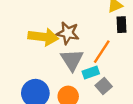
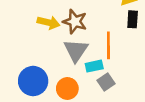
yellow arrow: (43, 37) -> (48, 23), size x0.7
orange line: (102, 52) -> (108, 45), turned -40

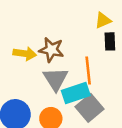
cyan rectangle: (94, 66) -> (76, 93), size x1.5
gray square: (106, 82) -> (90, 108), size x1.5

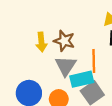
yellow arrow: (25, 54) -> (41, 42), turned 72

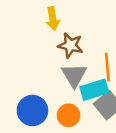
yellow arrow: (41, 42) -> (53, 19), moved

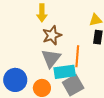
brown star: (70, 45) -> (52, 35), turned 30

